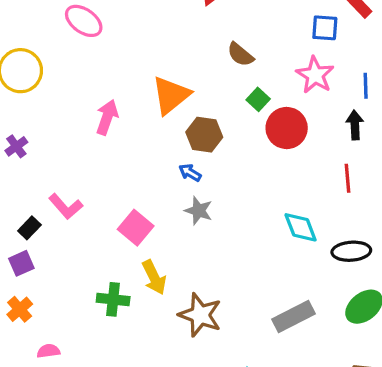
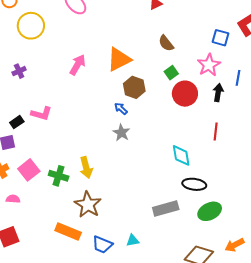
black arrow: (355, 125) -> (218, 93), moved
pink L-shape: (66, 206) -> (41, 114), turned -45
pink square: (136, 228) -> (29, 170), moved
black ellipse: (351, 251) -> (194, 184), moved
brown star: (200, 315) -> (88, 205), moved

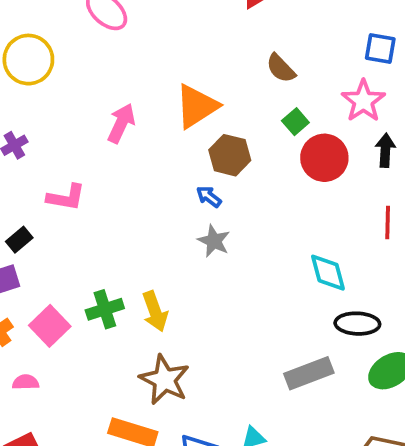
pink L-shape: (41, 114) -> (66, 197), moved
green cross: (59, 176) -> (105, 309), moved, turned -30

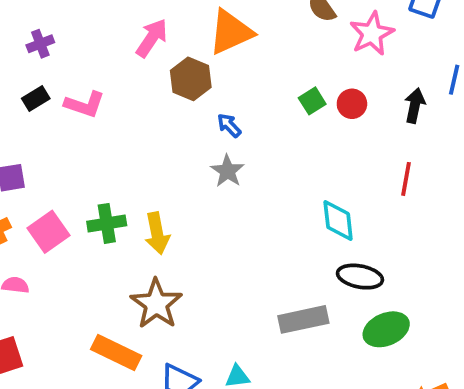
pink star: (363, 101) -> (372, 34), moved
green square: (295, 122) -> (312, 101), moved
brown hexagon: (230, 155) -> (191, 79), moved
red circle: (324, 158) -> (352, 104), size x0.6
black rectangle: (19, 240) -> (36, 99), moved

